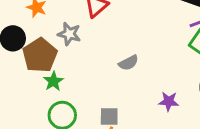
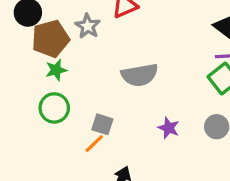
gray semicircle: (129, 63) -> (140, 75), size x1.6

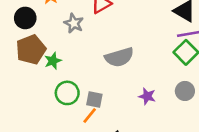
brown pentagon: (50, 39) -> (31, 50), moved
green circle: (54, 108) -> (67, 93), moved

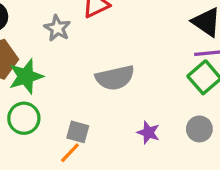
green star: (53, 61) -> (26, 76), size x1.5
green circle: (67, 93) -> (24, 118), moved

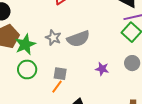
gray star: (57, 28) -> (53, 38), moved

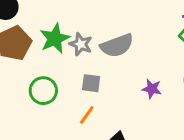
green star: (25, 44) -> (55, 39), moved
gray square: (60, 74) -> (91, 83), moved

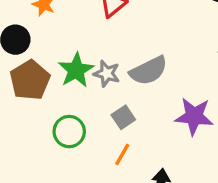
gray square: (91, 83) -> (123, 117), turned -36
purple star: (152, 89) -> (194, 116), size x1.6

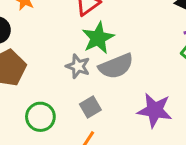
green star: (76, 70) -> (98, 38), moved

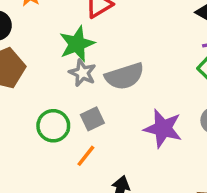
green star: (98, 38) -> (77, 44), moved
green circle: (40, 117) -> (53, 126), moved

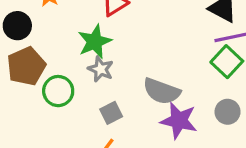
gray semicircle: (125, 76) -> (162, 91), moved, turned 39
green circle: (53, 126) -> (58, 91), moved

